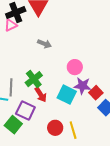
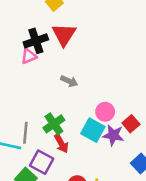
red square: (96, 93) -> (131, 124), moved
cyan square: (67, 95) -> (93, 130), moved

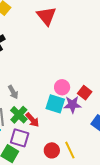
red triangle: (64, 35) -> (46, 16), moved
gray arrow: (69, 81) -> (13, 92), moved, turned 48
green cross: (54, 124) -> (19, 115), moved

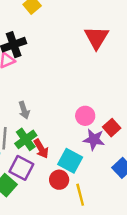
red triangle: (46, 16) -> (97, 38), moved
cyan square: (55, 104) -> (70, 161), moved
red circle: (52, 150) -> (59, 180), moved

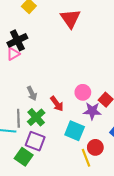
red triangle: (97, 38) -> (70, 19), moved
red arrow: (41, 149) -> (57, 104), moved
red circle: (59, 180) -> (95, 147), moved

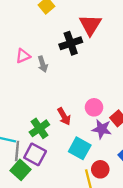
black cross: (17, 40) -> (71, 43), moved
gray arrow: (32, 93) -> (43, 64), moved
gray line: (18, 118) -> (17, 151), moved

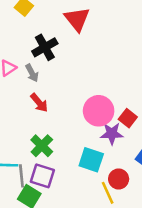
black cross: (71, 43) -> (45, 47), moved
pink circle: (94, 107) -> (99, 111), size x1.5
red arrow: (64, 116) -> (39, 103), moved

